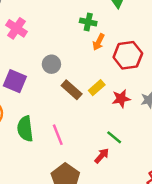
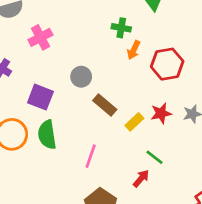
pink cross: (17, 28) -> (40, 37), turned 30
yellow rectangle: (97, 88) -> (134, 122), moved
green semicircle: (25, 129) -> (47, 135), moved
pink line: (58, 135) -> (91, 156), turned 42

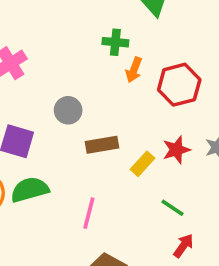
brown rectangle: (105, 105) -> (102, 145), turned -45
green semicircle: (47, 135) -> (30, 190), turned 88
red arrow: (141, 179) -> (183, 246), moved

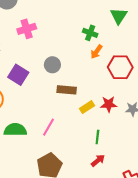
green semicircle: (30, 190) -> (15, 130), moved
green line: (172, 208) -> (97, 137), turned 48

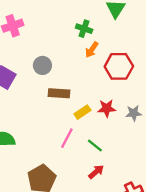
pink line: (49, 127) -> (67, 138), moved
green line: (97, 137) -> (95, 145), turned -56

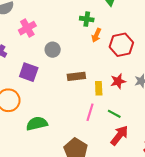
gray circle: (42, 65) -> (53, 50), moved
yellow rectangle: (82, 112) -> (99, 88), turned -48
red arrow: (96, 172) -> (119, 135), size x1.5

